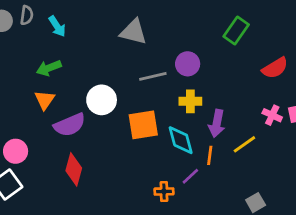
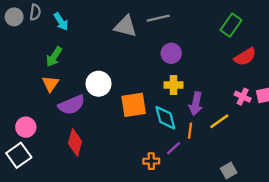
green rectangle: (236, 31) -> (231, 25), moved
green arrow: (49, 68) -> (54, 57), turned -36
gray line: (153, 76) -> (158, 18), moved

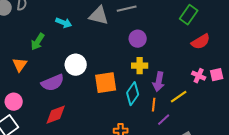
cyan arrow: (61, 22) -> (64, 23), moved, turned -35
orange triangle: (50, 84) -> (20, 65), moved
cyan diamond: (165, 118) -> (133, 94), turned 50
red diamond: (75, 142) -> (56, 115), turned 55
purple line: (174, 148) -> (164, 120), moved

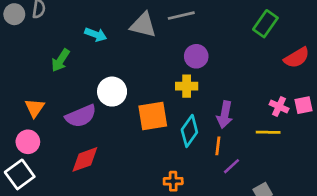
red semicircle: (201, 42) -> (297, 58), moved
orange triangle: (20, 65) -> (35, 108), moved
yellow cross: (140, 66) -> (187, 86), moved
yellow line: (179, 97) -> (268, 132), moved, turned 36

